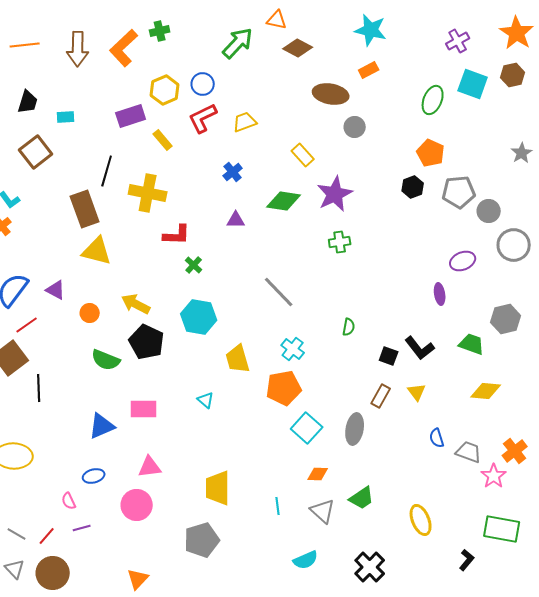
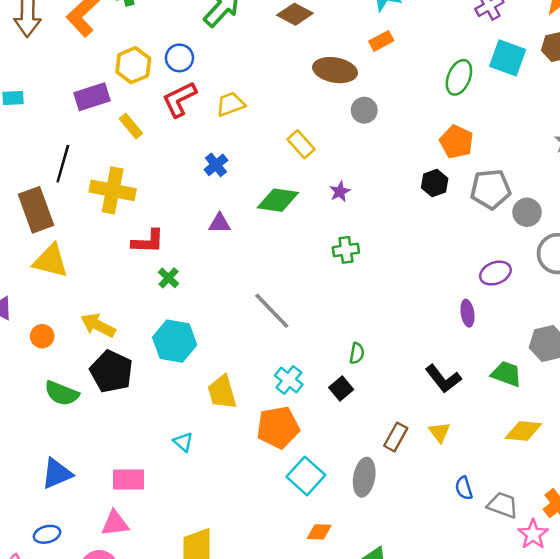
purple star: (335, 194) -> (340, 192), size x0.5
black square: (389, 356) -> (341, 388), moved, turned 30
pink rectangle: (144, 409) -> (128, 480), moved

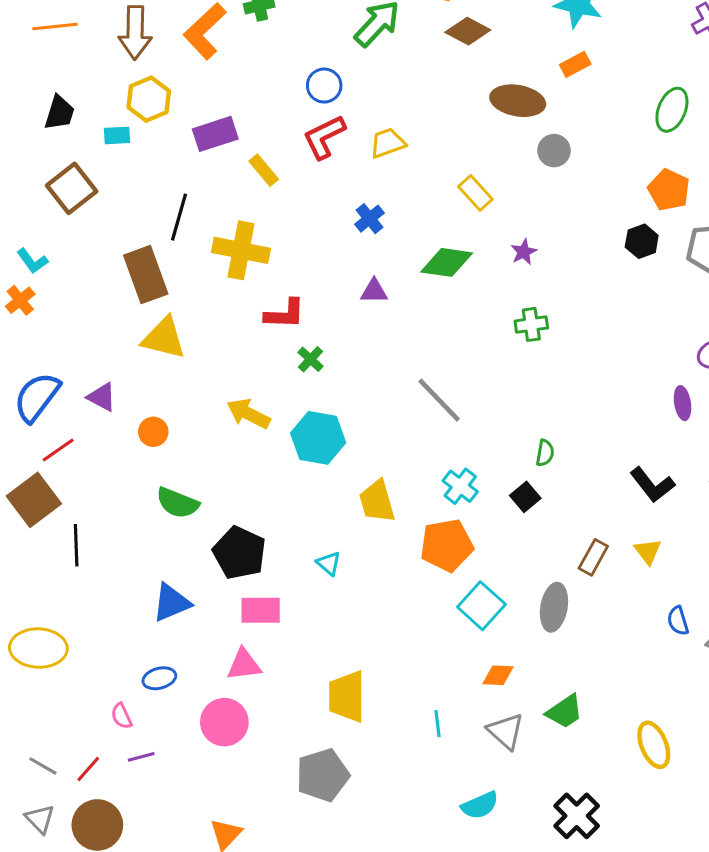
yellow hexagon: (133, 65) -> (149, 99), moved
yellow arrow: (98, 325) -> (249, 414), moved
black pentagon: (111, 371) -> (239, 553), moved

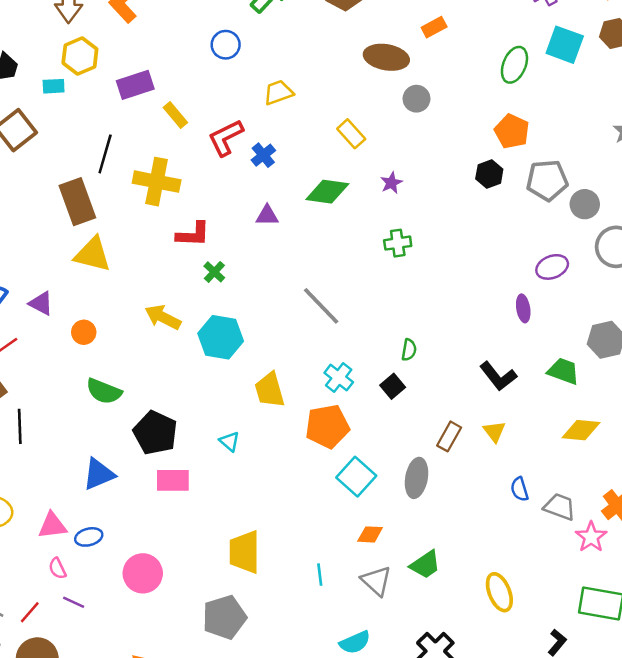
red L-shape: (324, 137) -> (226, 138), moved
pink triangle: (244, 665) -> (52, 526), moved
purple line: (141, 757) -> (74, 602), turned 40

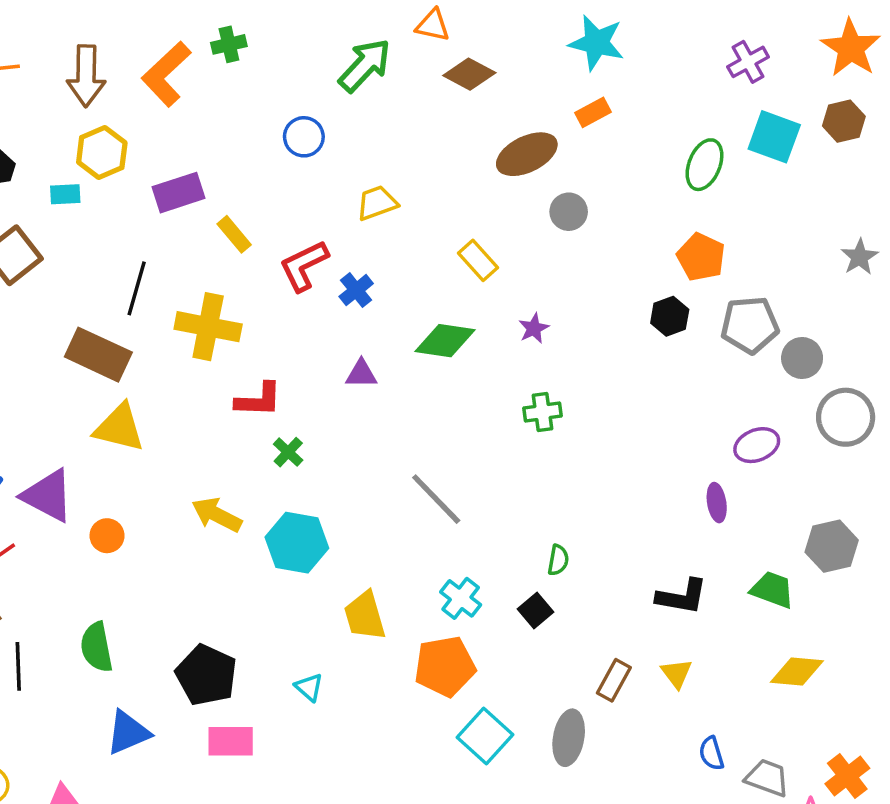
brown ellipse: (386, 57) -> (527, 154), turned -36
brown rectangle: (77, 202) -> (98, 355), turned -45
purple triangle: (41, 303) -> (48, 496), size x1.6
black L-shape: (498, 376) -> (682, 597), turned -42
green semicircle: (104, 391) -> (97, 647), moved, turned 57

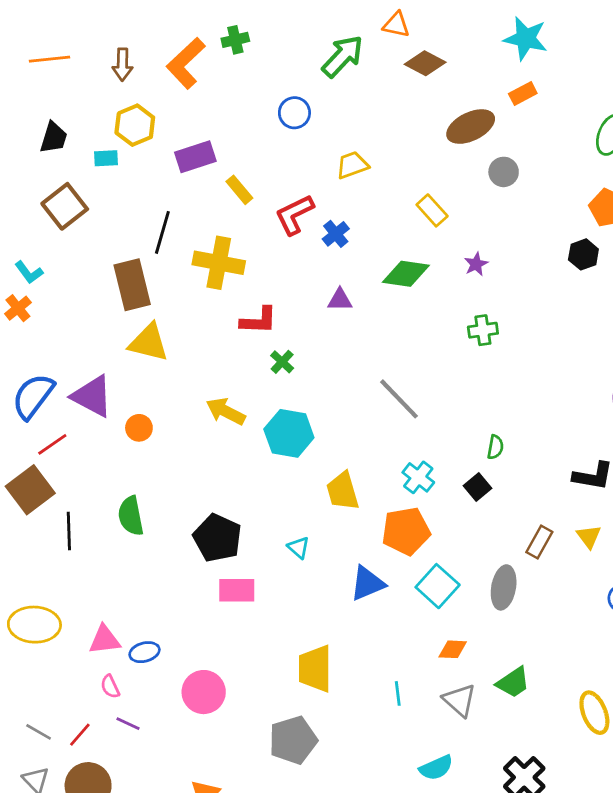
brown arrow: (86, 76) -> (122, 65), size x0.7
brown rectangle: (98, 355) -> (132, 285), turned 51
blue triangle: (128, 733) -> (367, 583), moved

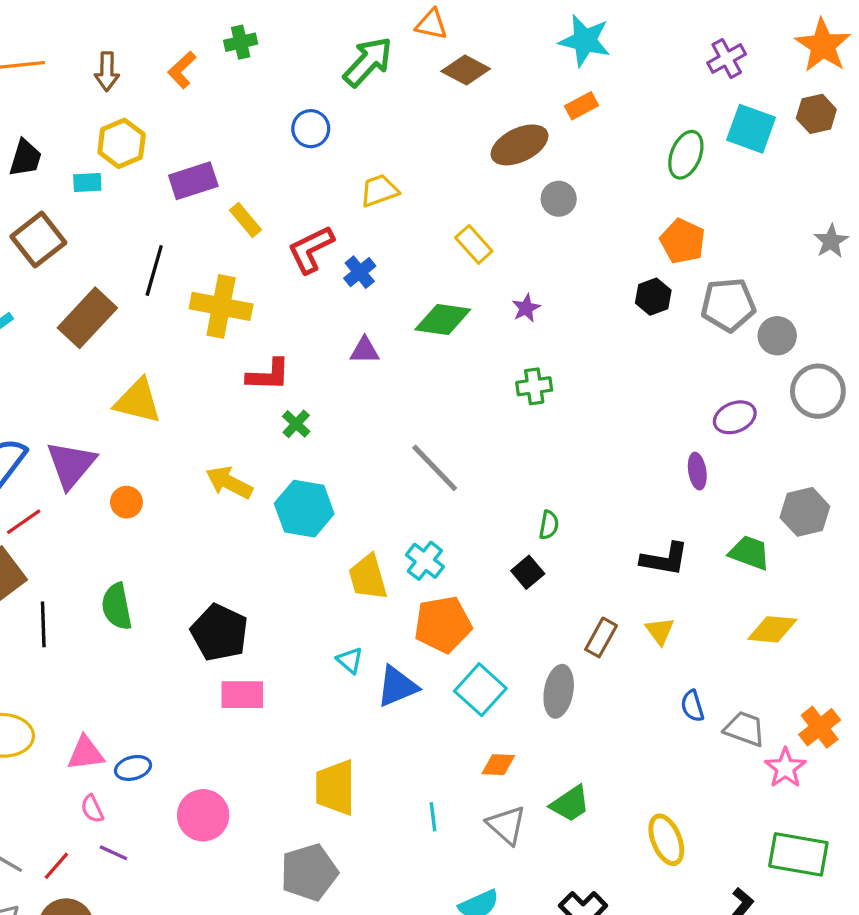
orange L-shape: (186, 63) -> (182, 70), size x0.6
brown rectangle: (132, 285) -> (87, 318), moved, turned 57
purple triangle: (92, 396) -> (71, 465), turned 42
cyan cross: (418, 477) -> (425, 561), moved
cyan triangle: (299, 548) -> (350, 660), moved

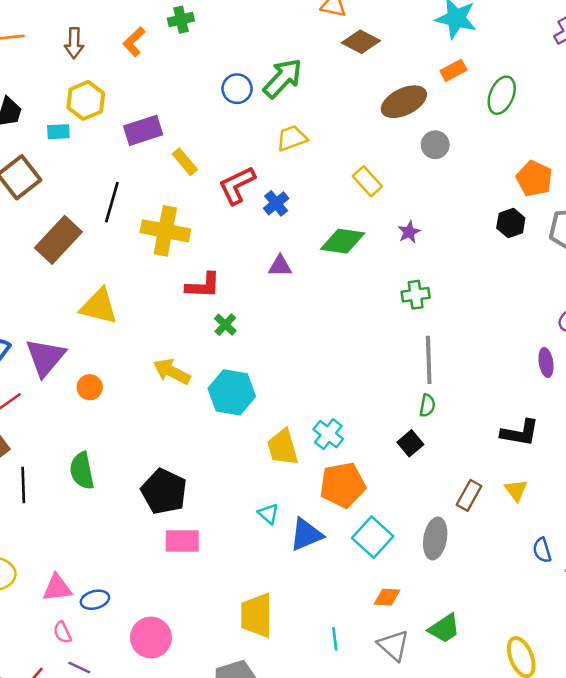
green arrow: (368, 62) -> (283, 78), moved
green ellipse: (686, 155) -> (502, 95), moved
gray line: (435, 468) -> (429, 360), moved, turned 42

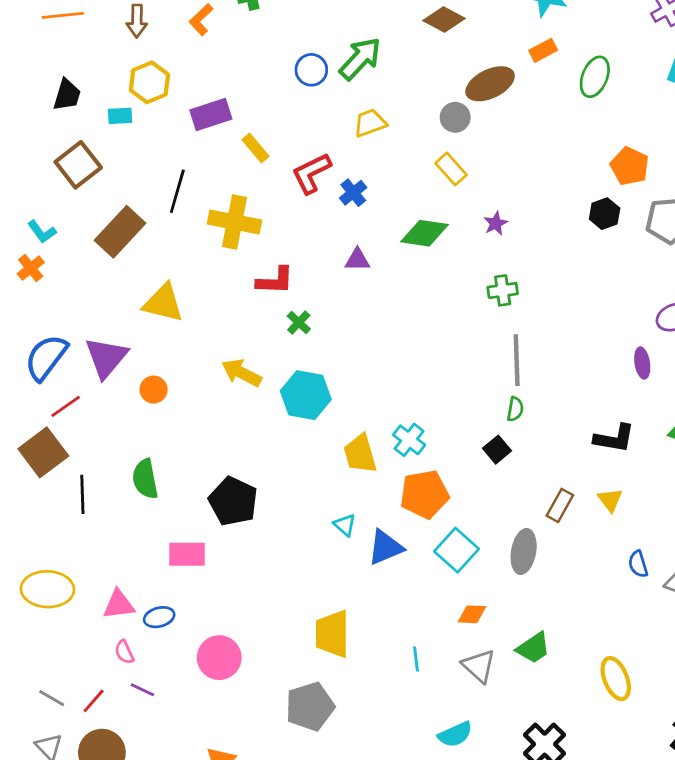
gray circle: (435, 145) -> (455, 117), moved
pink rectangle: (182, 541) -> (187, 554), moved

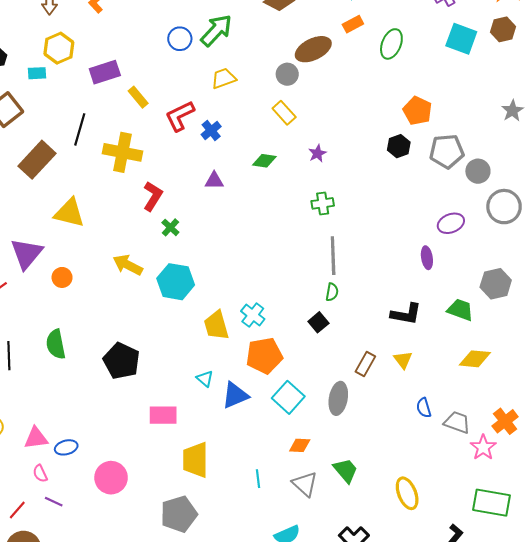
green diamond: (424, 233) -> (264, 161), size x0.7
red L-shape: (275, 281) -> (153, 196), turned -60
pink rectangle: (187, 554) -> (163, 415), moved
green trapezoid: (533, 648) -> (346, 470), turned -96

